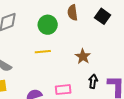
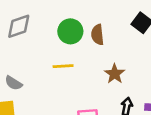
brown semicircle: (73, 13) -> (97, 35), moved

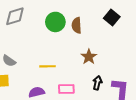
yellow line: (63, 66) -> (47, 66), moved

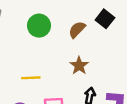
brown semicircle: (77, 25) -> (77, 30), moved, turned 49

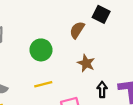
green circle: (39, 26) -> (41, 50), moved

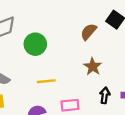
green circle: (41, 50) -> (35, 44), moved

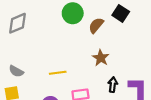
green circle: (35, 44) -> (73, 13), moved

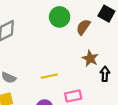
black arrow: (113, 85) -> (105, 74), moved

